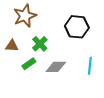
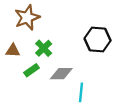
black hexagon: (77, 27) -> (98, 40), moved
cyan line: (90, 66) -> (81, 92), moved

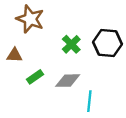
brown star: (27, 18) -> (30, 19), turned -30
green cross: (44, 48) -> (71, 44), moved

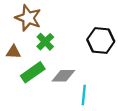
green cross: (71, 44) -> (45, 42), moved
green rectangle: (35, 77) -> (33, 72), size x1.5

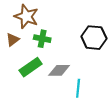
green cross: (45, 42) -> (42, 39), turned -35
brown triangle: (13, 52) -> (13, 40), moved, turned -40

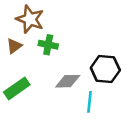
black hexagon: (94, 38) -> (105, 69), moved
green rectangle: (31, 67) -> (17, 88), moved

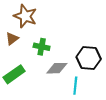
green cross: (48, 45) -> (42, 47), moved

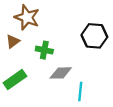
black hexagon: (89, 58) -> (94, 36), moved

